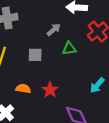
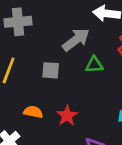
gray arrow: (54, 30) -> (76, 40), size x1.5

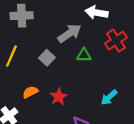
gray square: (51, 70) -> (47, 58), turned 35
orange semicircle: (33, 112) -> (30, 92), turned -42

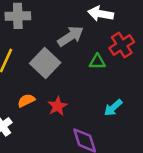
green triangle: (84, 55) -> (97, 62), moved
gray square: (47, 58) -> (45, 63), size x1.6

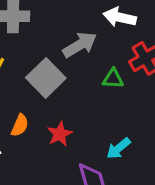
orange semicircle: (26, 101) -> (20, 125), turned 138
cyan arrow: (113, 108) -> (118, 148), moved

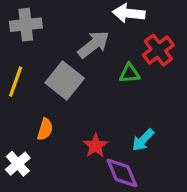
red star: (60, 134) -> (95, 146), moved

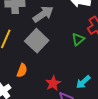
gray arrow: (94, 44) -> (43, 14), moved
green triangle: (130, 73) -> (78, 39), turned -40

